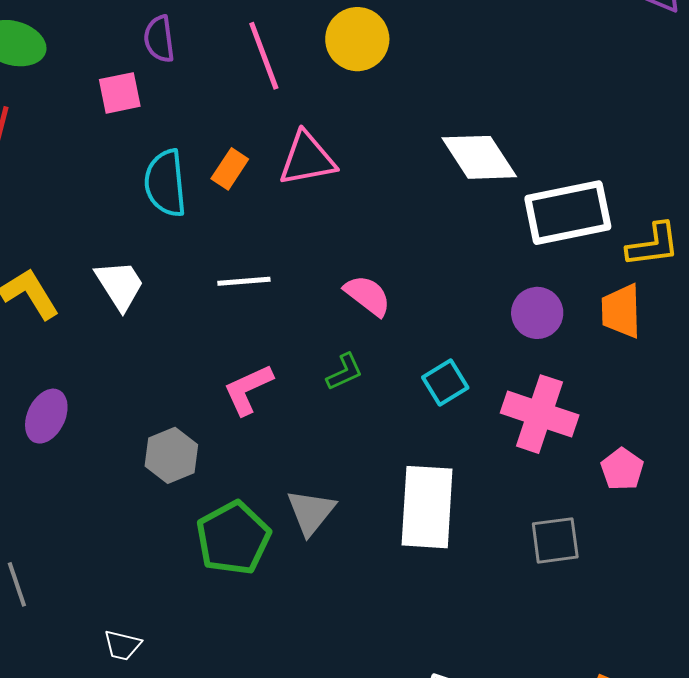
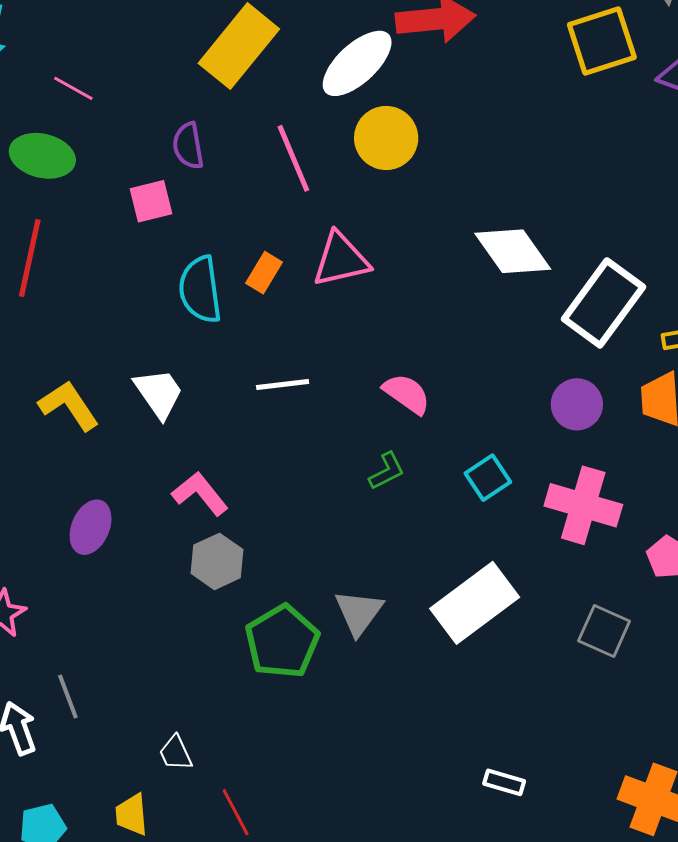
white rectangle: (568, 213) -> (603, 303), turned -40
pink L-shape: (248, 389) -> (200, 494), moved, turned 78
white rectangle: (427, 507) -> (475, 603), turned 52
gray square: (555, 540) -> (604, 631), turned 34
white trapezoid: (122, 645) -> (176, 753), turned 54

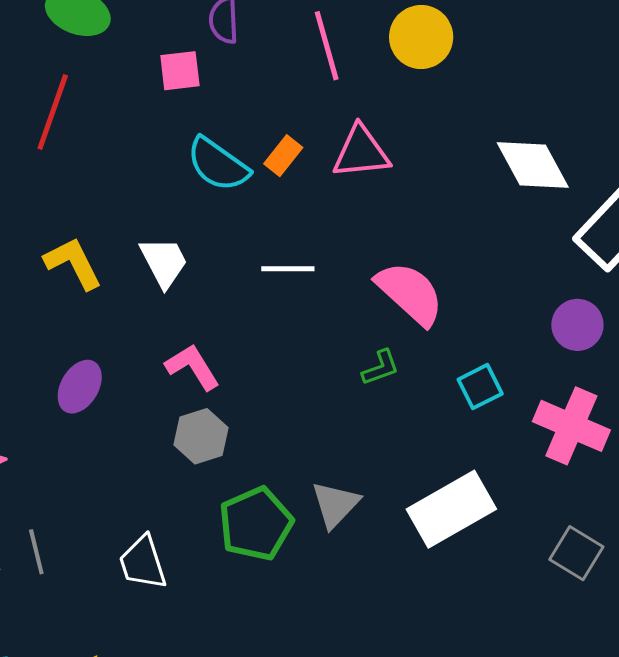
cyan semicircle: (200, 290) -> (218, 164), turned -54
pink semicircle: (407, 394) -> (410, 293), size x1.5
white trapezoid: (176, 753) -> (143, 563), moved, size x1.5

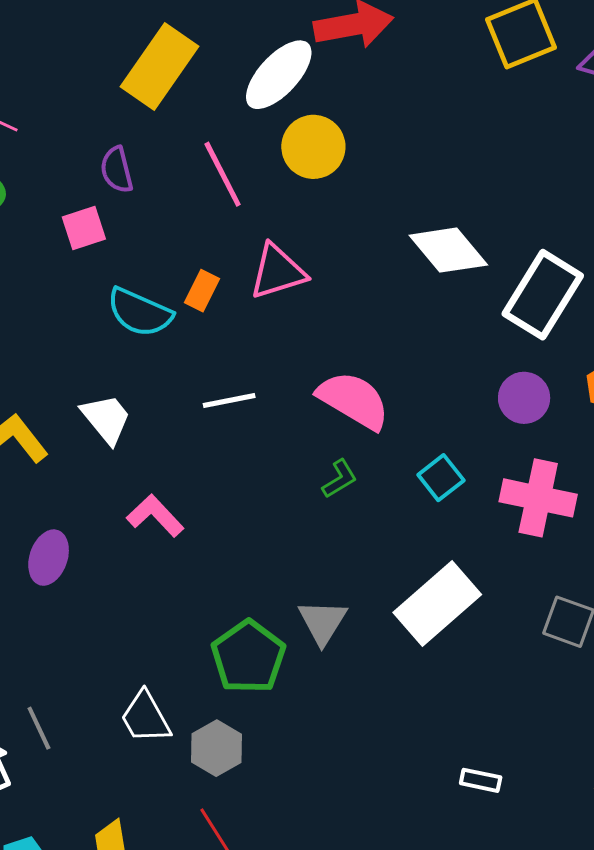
gray hexagon: (201, 436) -> (217, 748), moved

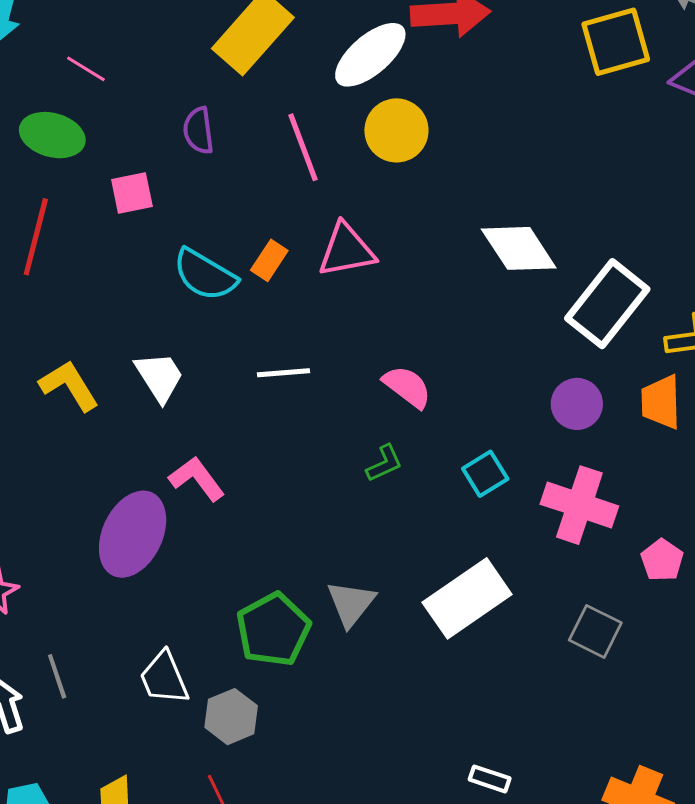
pink square: (84, 228) -> (132, 193), moved
pink semicircle: (354, 400) -> (407, 387), size x0.7
purple ellipse: (49, 558) -> (133, 534), moved, size x1.6

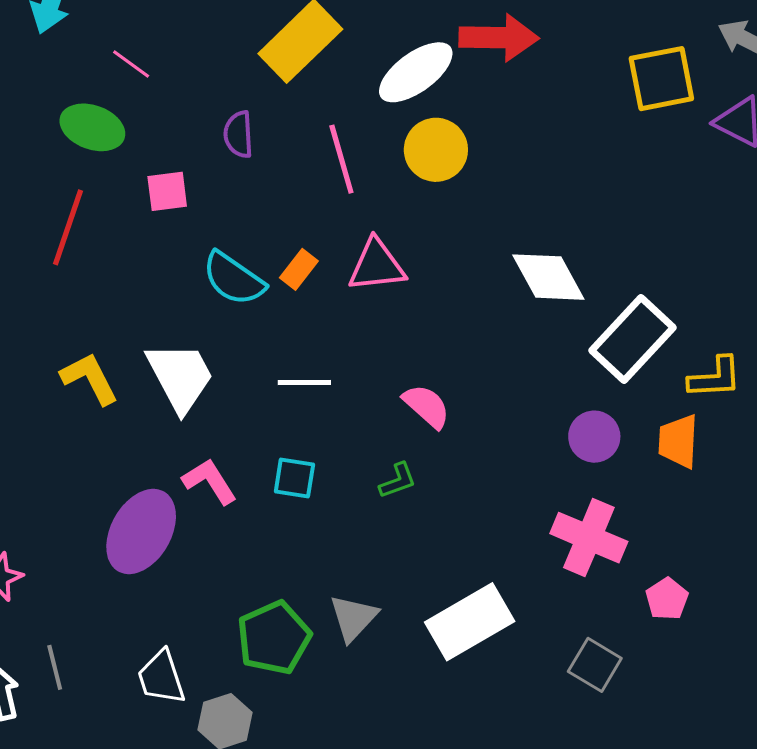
white trapezoid: (159, 377) -> (180, 377), size x1.4
cyan square: (485, 474) -> (294, 478), moved, turned 36

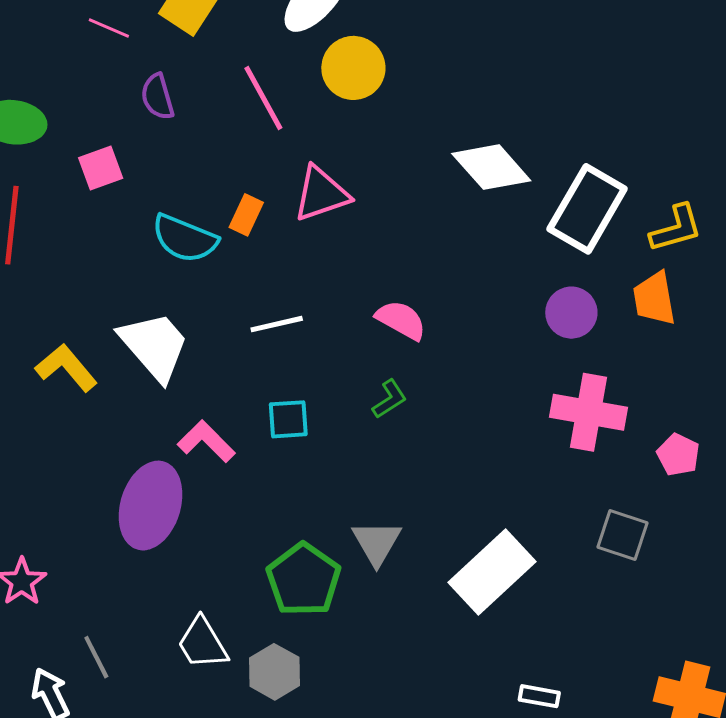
pink line: (131, 64) -> (109, 28), moved
white rectangle: (470, 622) -> (492, 572), moved

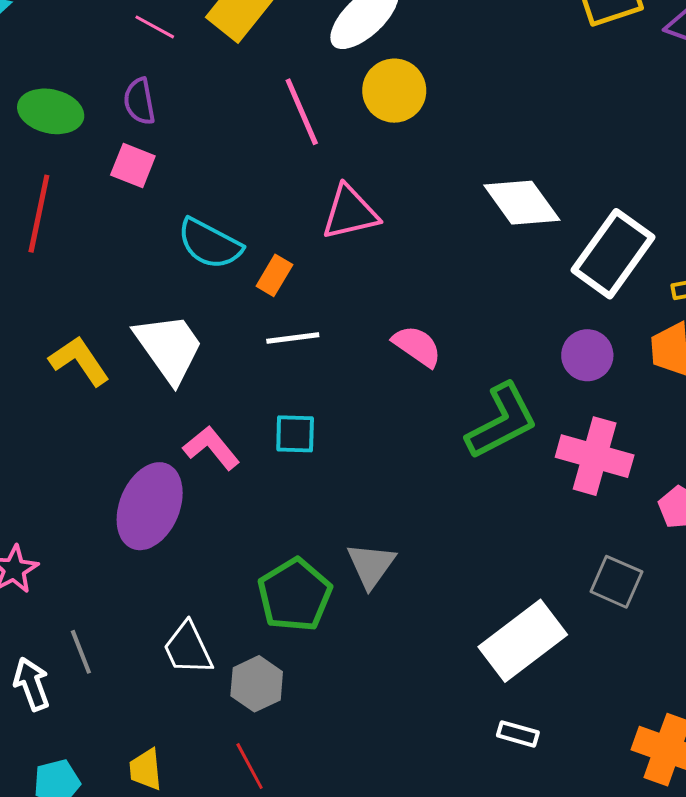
purple semicircle: (157, 97) -> (139, 101), moved
pink square: (101, 168) -> (133, 166), turned 36
orange rectangle: (246, 215) -> (274, 275), moved
green L-shape: (389, 399) -> (502, 421), moved, size x2.0
white rectangle: (492, 572) -> (523, 641), moved

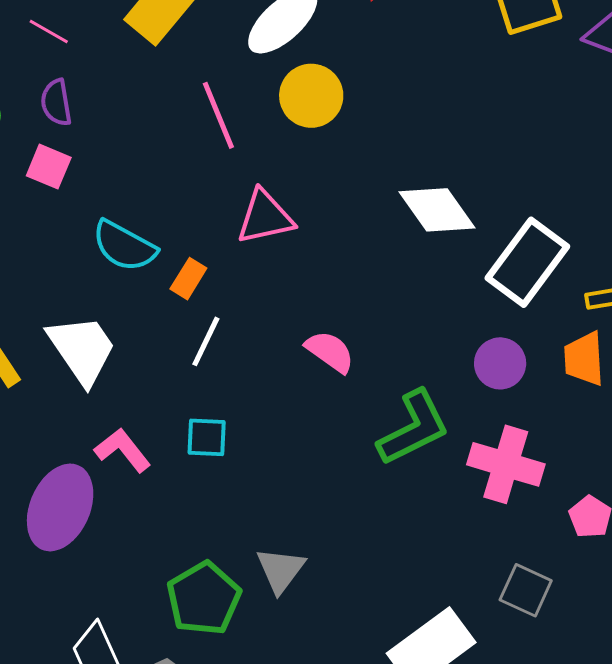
pink line: (155, 27) -> (49, 32), moved
white line: (293, 338) -> (206, 341), turned -58

